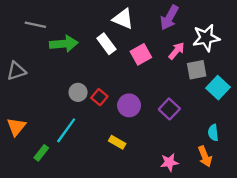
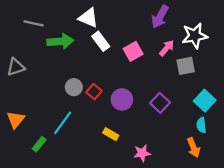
white triangle: (123, 19) -> (88, 18), moved
cyan square: (218, 88) -> (205, 101), moved
pink star: (169, 162) -> (142, 153), moved

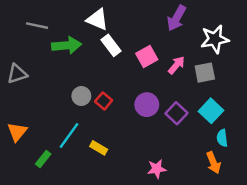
pink arrow: (167, 48) -> (176, 65), moved
purple circle: (122, 99) -> (147, 105), moved
cyan square: (205, 101) -> (211, 111), moved
yellow rectangle: (111, 134) -> (99, 148), moved

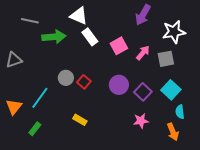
cyan line: (69, 135) -> (40, 98), moved
pink star: (157, 169) -> (141, 121), moved

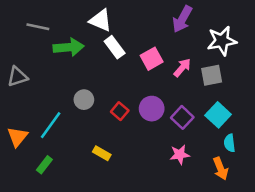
red square: (84, 82) -> (120, 111), moved

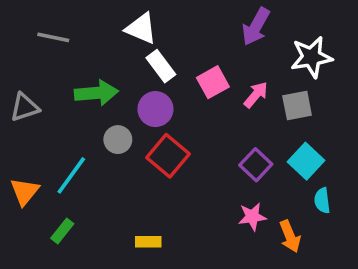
green arrow: (69, 47) -> (96, 93), moved
purple circle: (152, 109) -> (155, 109), moved
red square: (120, 111) -> (168, 156), size x1.6
yellow rectangle: (102, 153) -> (148, 242), moved, turned -30
orange arrow: (221, 169) -> (290, 236), moved

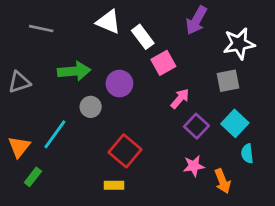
white rectangle: (161, 66) -> (143, 37), moved
pink arrow: (256, 95) -> (180, 99), moved
red square: (168, 156) -> (125, 151), moved
green rectangle: (62, 231) -> (33, 177), moved

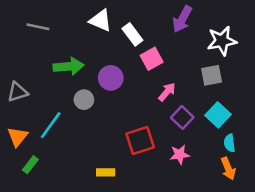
gray triangle: (19, 82) -> (18, 92), moved
red square: (125, 151) -> (140, 140), moved, turned 32
orange arrow: (223, 181) -> (228, 169), moved

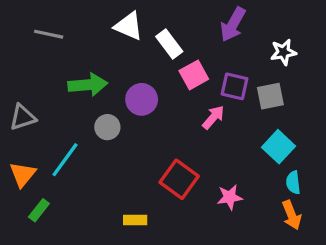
white star: (222, 41) -> (283, 52), size x0.7
purple square: (182, 117) -> (235, 86), moved, turned -30
red square: (140, 140) -> (179, 179), turned -36

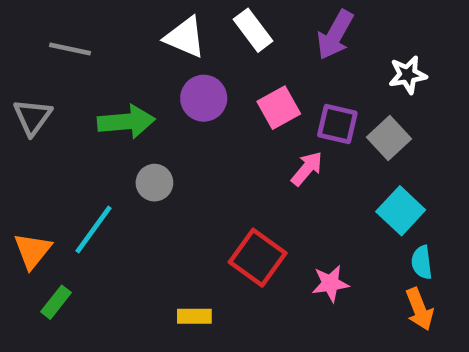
white rectangle: (169, 44) -> (253, 30), moved
gray square: (270, 96) -> (389, 138), turned -32
purple circle: (142, 99) -> (204, 98), moved
gray triangle: (23, 117) -> (33, 117), moved, turned -36

